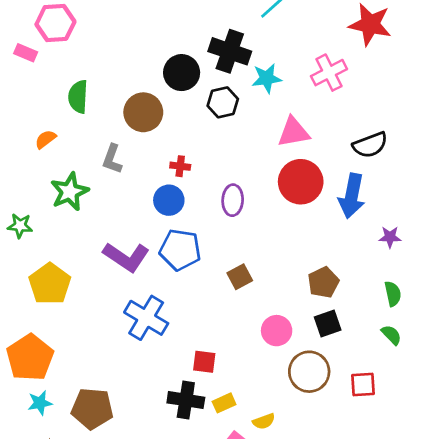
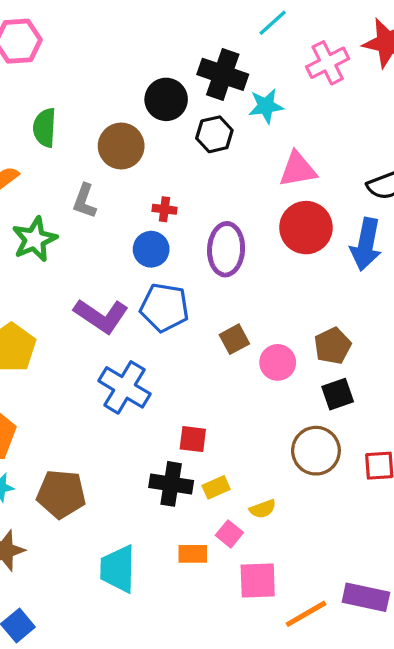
pink cross: (329, 73) -> (328, 63), moved
purple ellipse: (233, 200) -> (226, 249), size x1.4
pink circle: (277, 331) -> (278, 362), moved

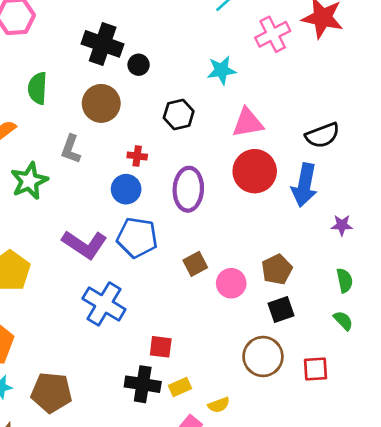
black cross: (223, 74) -> (103, 44), moved
black circle: (166, 99) -> (139, 65), size x0.6
black hexagon: (214, 134) -> (179, 114), moved

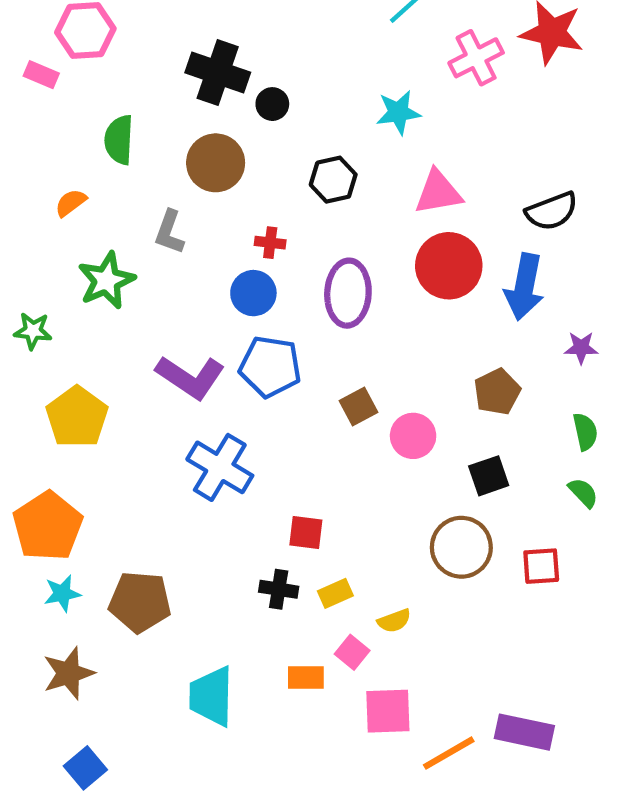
brown pentagon: (277, 269) -> (497, 392), moved
black cross: (143, 384) -> (279, 589), size x0.7

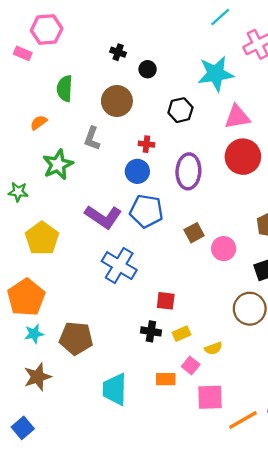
black cross: (218, 73) -> (118, 52), size x0.5
cyan star: (398, 112) -> (216, 74), size x1.5
blue square: (85, 768) -> (23, 428), moved

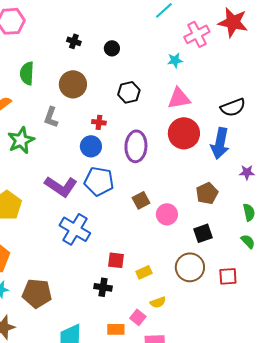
black circle: (148, 69) -> (112, 48), moved
cyan star: (216, 74) -> (175, 60), moved, size x0.5
yellow rectangle: (182, 334) -> (144, 272), moved

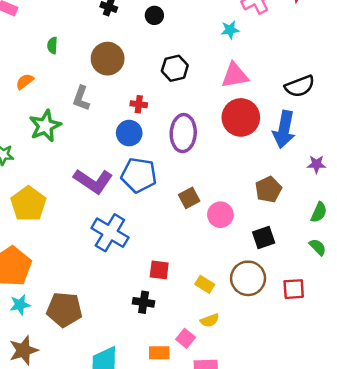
green semicircle: (27, 73) -> (52, 45), size x0.6
green semicircle: (249, 212) -> (319, 212), turned 36
yellow rectangle: (144, 272) -> (205, 284), moved, turned 56

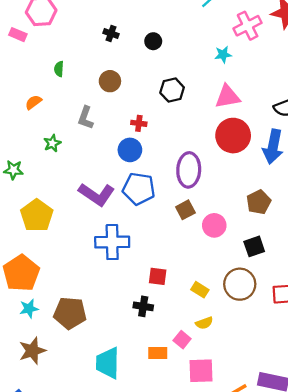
brown circle: (108, 59) -> (110, 81), size x0.7
green star: (45, 126) -> (52, 143), size x0.6
purple ellipse: (183, 133) -> (189, 170), moved
blue cross: (110, 233) -> (112, 242), turned -32

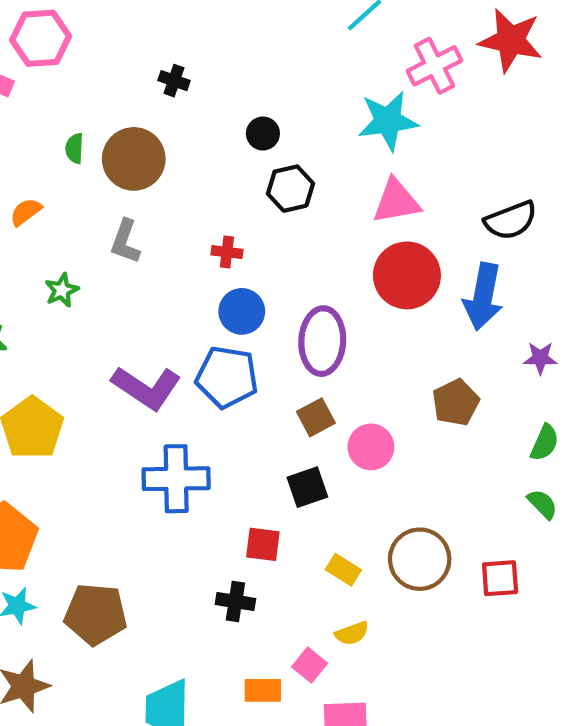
black circle: (153, 41) -> (263, 134), moved
cyan star: (223, 55) -> (388, 121), size x1.8
brown circle: (110, 81) -> (134, 159), moved, size x1.5
blue circle: (130, 150) -> (242, 311), moved
black square: (254, 246) -> (307, 487), moved

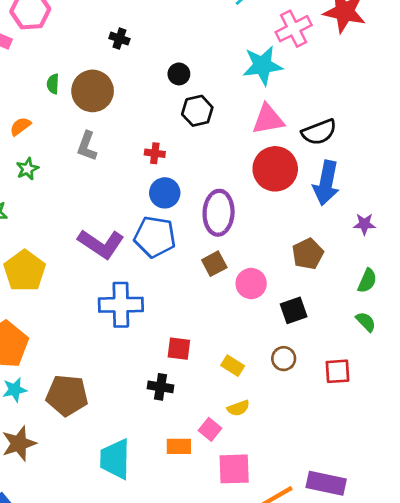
black semicircle: (511, 220) -> (319, 132), moved
green star: (62, 290) -> (27, 169), moved
black square: (307, 487) -> (294, 310), moved
brown circle: (420, 559) -> (284, 359), size x0.6

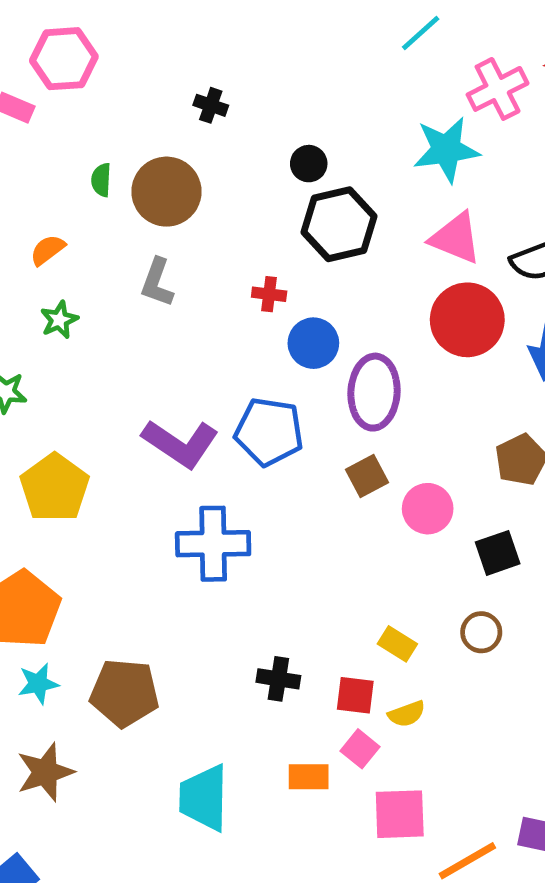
black hexagon: (197, 111) -> (339, 224), size x1.4
pink triangle: (268, 119) -> (456, 238), turned 32
blue circle: (165, 193) -> (313, 343), moved
red square: (179, 349) -> (355, 695), moved

